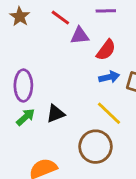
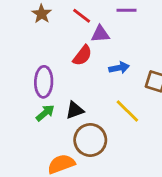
red semicircle: (106, 50) -> (82, 55), moved
blue arrow: (109, 77) -> (119, 68), moved
brown circle: (95, 147) -> (90, 140), moved

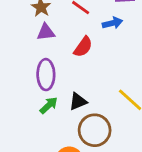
purple triangle: (100, 34) -> (46, 32), moved
blue arrow: (119, 68) -> (112, 23), moved

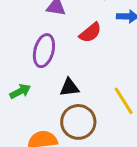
green arrow: (49, 105) -> (20, 91), moved

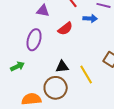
black triangle: (69, 87) -> (62, 67), moved

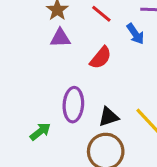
blue arrow: (90, 19) -> (135, 34), turned 64
purple ellipse: (34, 40) -> (73, 105), moved

